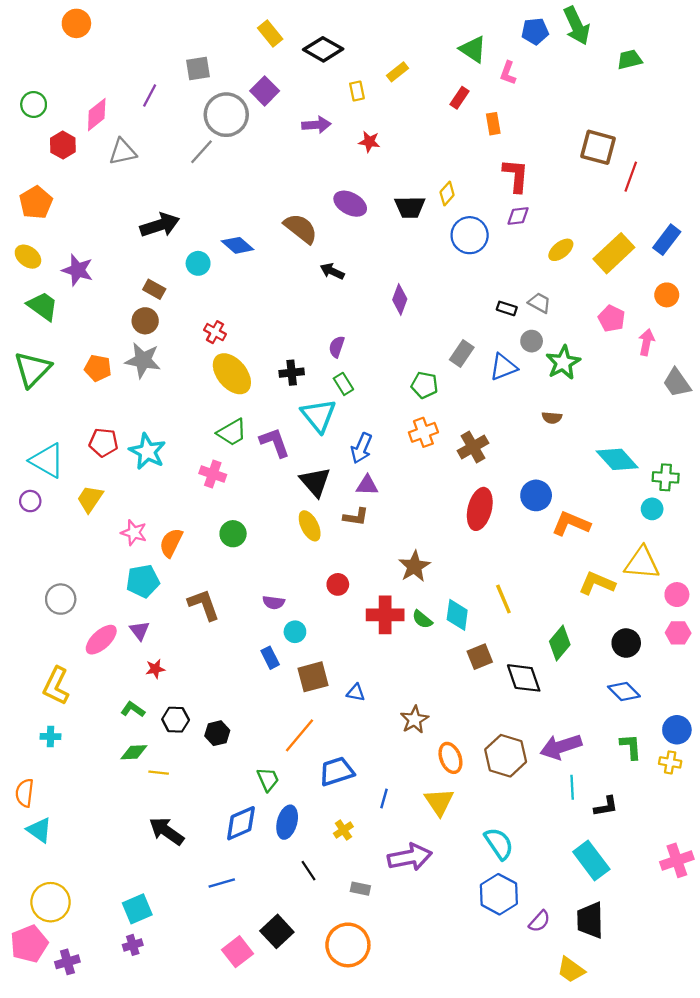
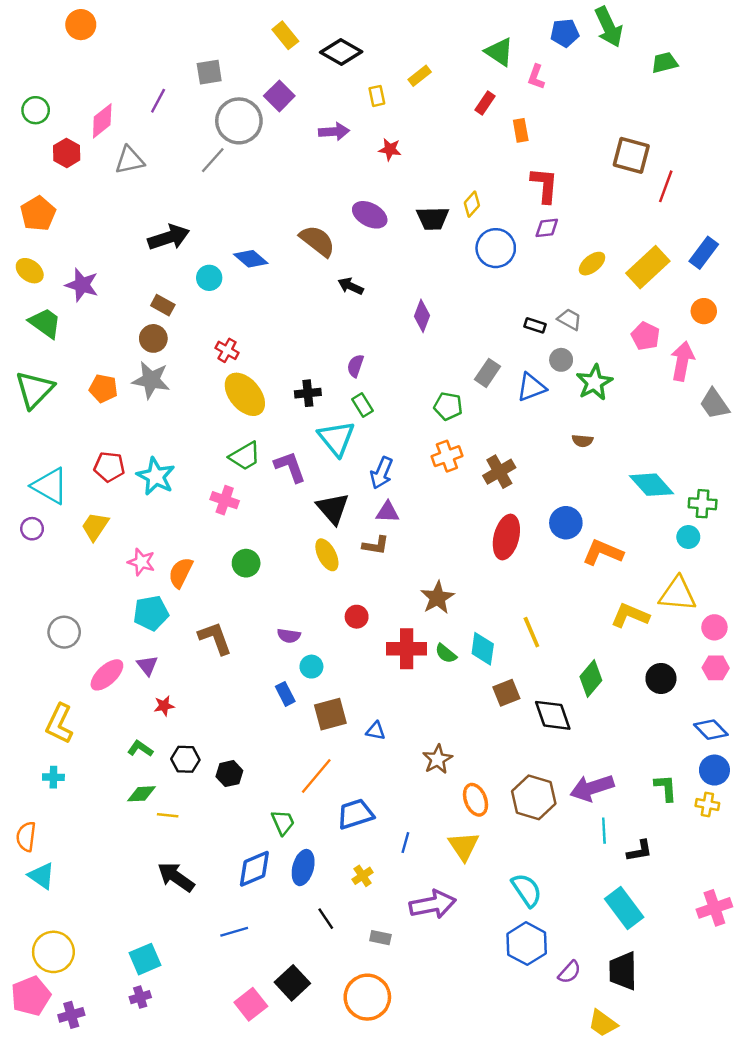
pink arrow: (646, 342) -> (682, 361), size x1.4
blue diamond: (624, 691) -> (711, 730), moved

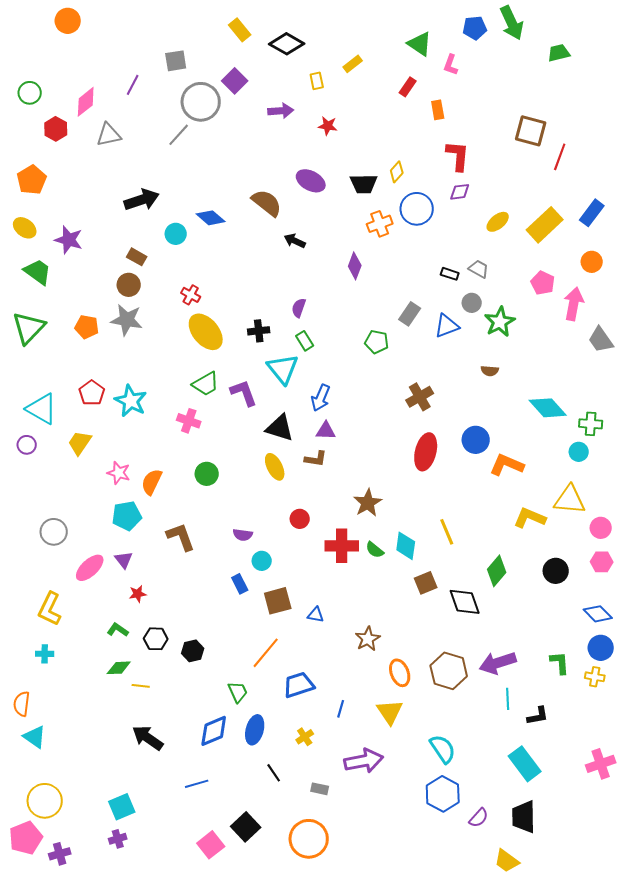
orange cross: (447, 456) -> (380, 224), moved
red pentagon: (109, 467) -> (92, 393), turned 30
black triangle: (333, 508) -> (280, 428), turned -32

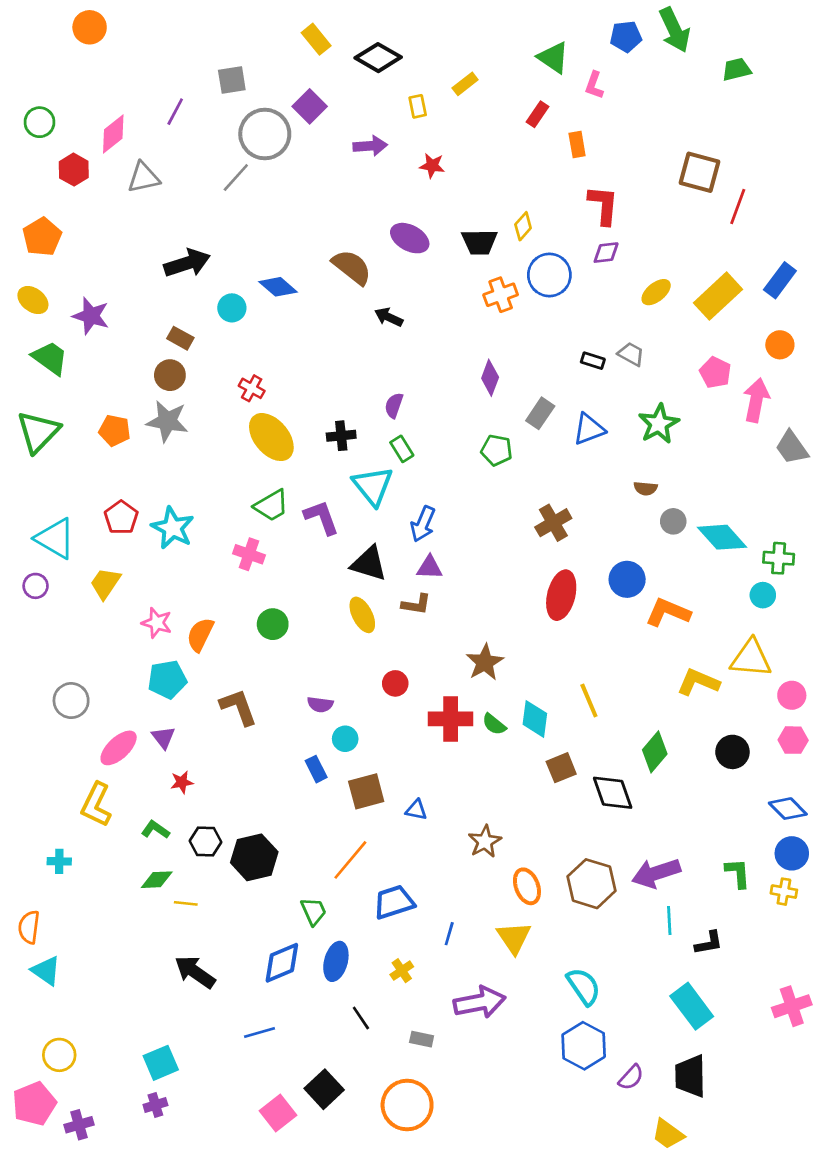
purple diamond: (355, 266) -> (490, 378), moved
gray circle: (472, 303) -> (673, 521), moved
yellow L-shape: (50, 609) -> (96, 805), moved
black hexagon: (193, 651) -> (254, 857), size x1.6
yellow circle: (45, 801) -> (59, 1055), size x0.7

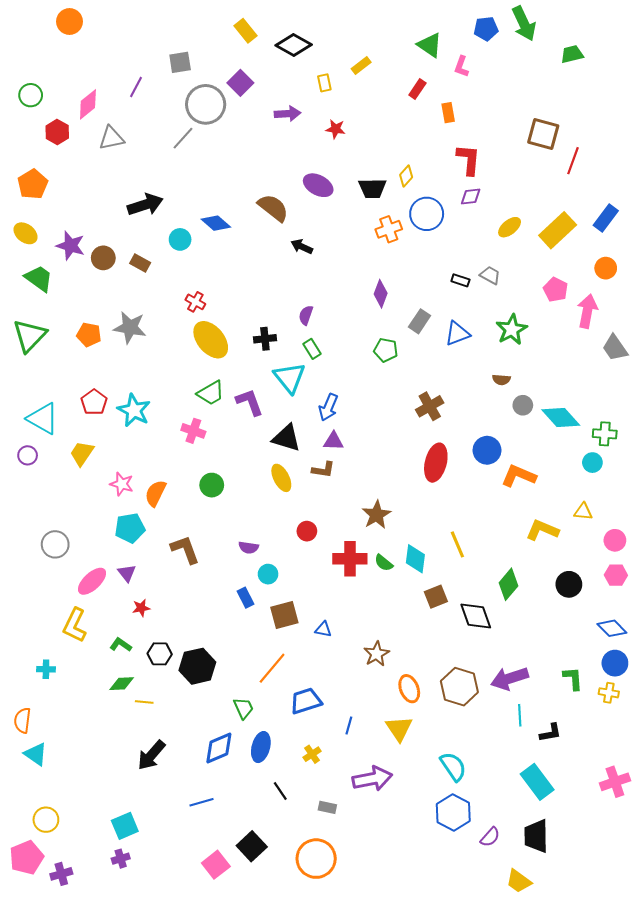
brown circle: (170, 375) -> (103, 258), moved
yellow triangle: (751, 658) -> (583, 512), size x0.6
black arrow: (195, 972) -> (151, 755), turned -84

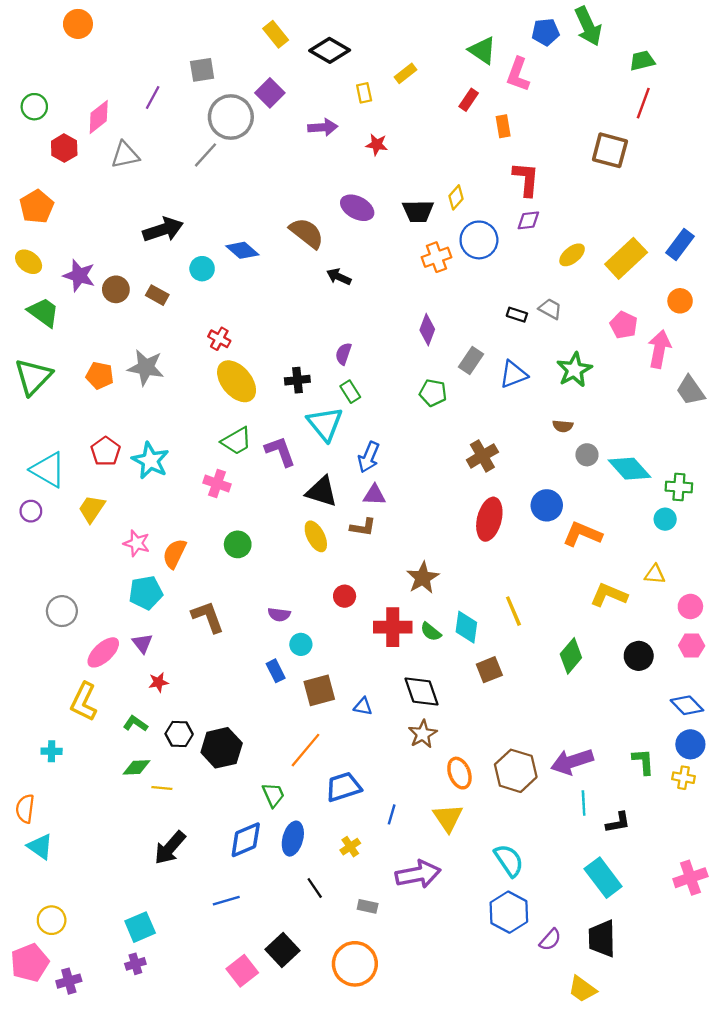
pink L-shape: (461, 67) -> (518, 74), size x1.4
red line: (573, 161) -> (643, 103), moved
black diamond: (476, 616) -> (422, 691), moved

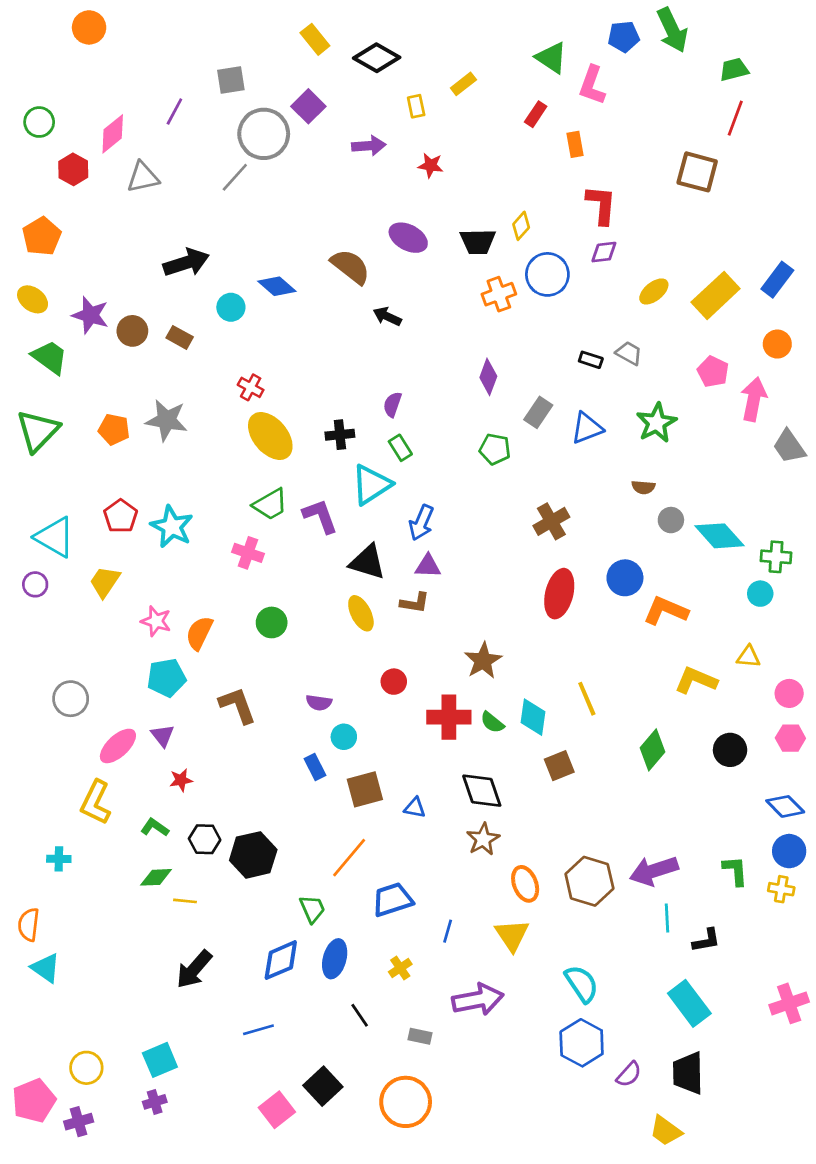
cyan triangle: (325, 424) -> (371, 485), turned 36
yellow circle: (52, 920) -> (86, 1068), moved

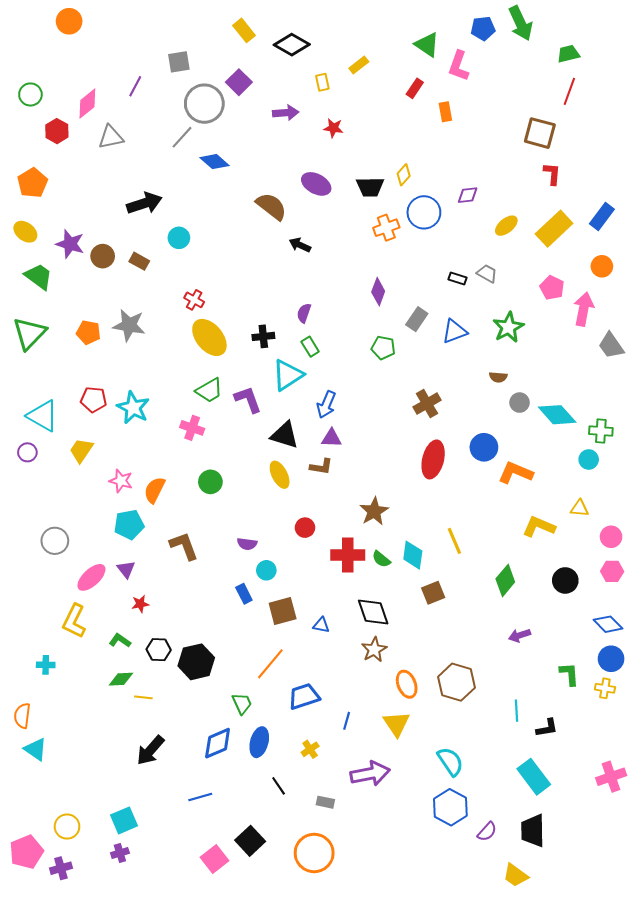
red L-shape: (601, 205) -> (552, 174), moved, size x0.7
blue diamond: (277, 286) -> (214, 162), moved
red pentagon: (121, 516) -> (93, 399), turned -30
purple arrow: (654, 871) -> (520, 635), moved, size x0.6

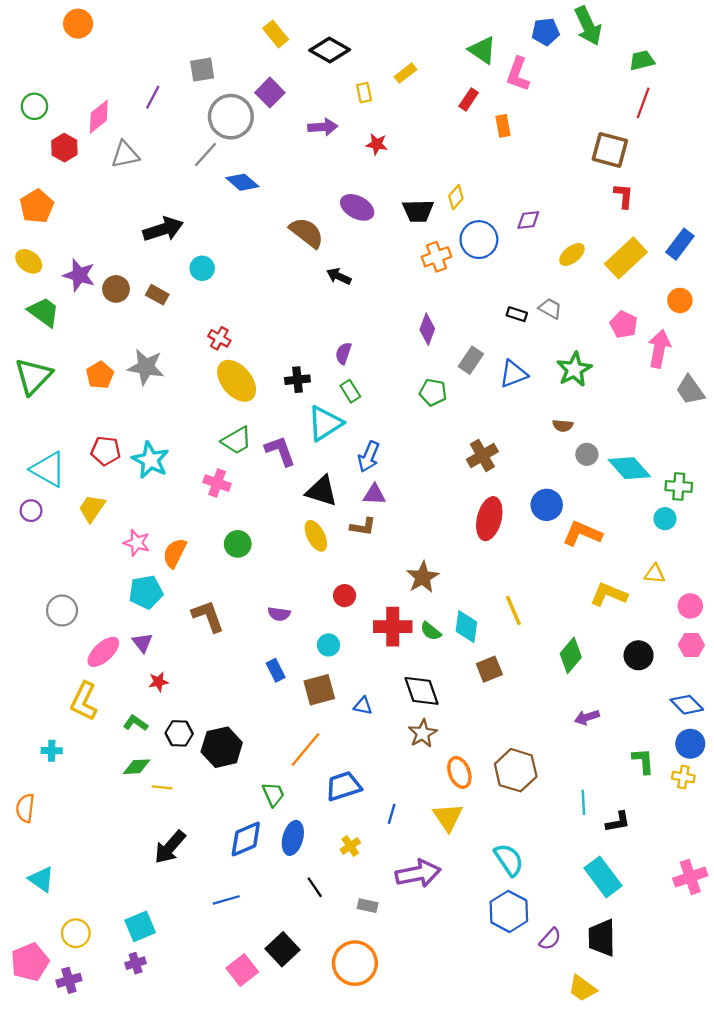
orange pentagon: (88, 332) -> (100, 375), turned 30
cyan circle: (266, 570) -> (328, 645), moved
cyan triangle: (36, 749) -> (41, 879), moved

